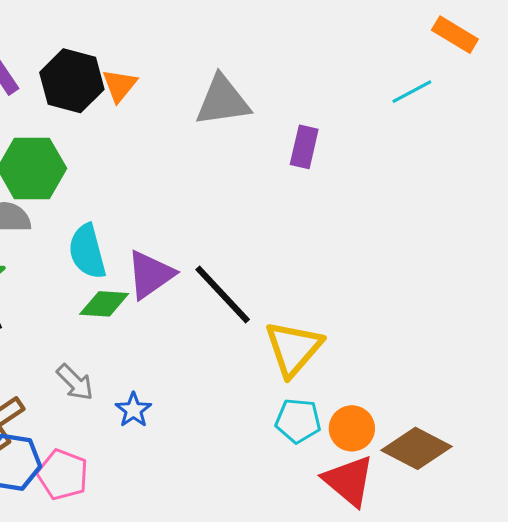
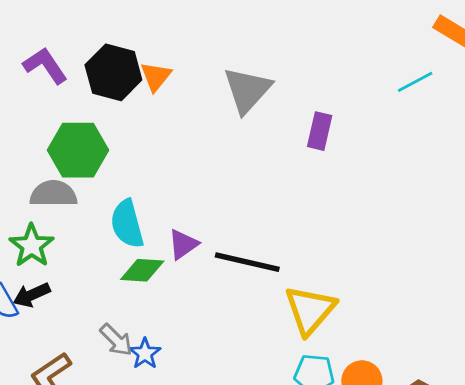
gray triangle: (223, 101) -> (247, 90), turned -40
purple triangle: (150, 275) -> (183, 244), size x0.7
black line: (223, 295) -> (247, 262), turned -34
blue star: (133, 410) -> (145, 354), moved

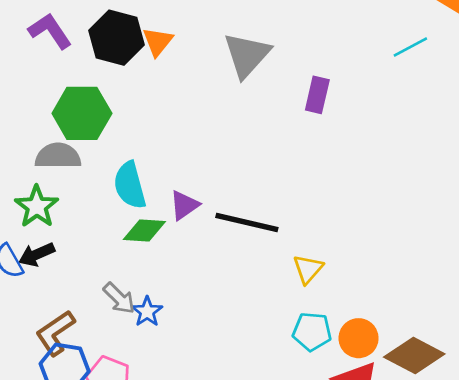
yellow triangle: (310, 310) -> (308, 269), size x0.6

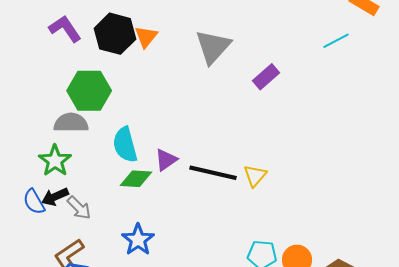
purple rectangle: (317, 95) -> (266, 77), turned 36
yellow triangle: (308, 269) -> (255, 176), moved
gray arrow: (119, 298) -> (79, 208), moved
blue star: (147, 312) -> (138, 240), size x1.4

